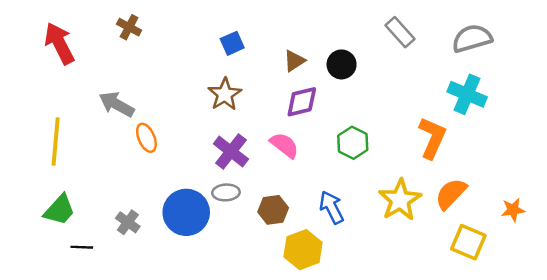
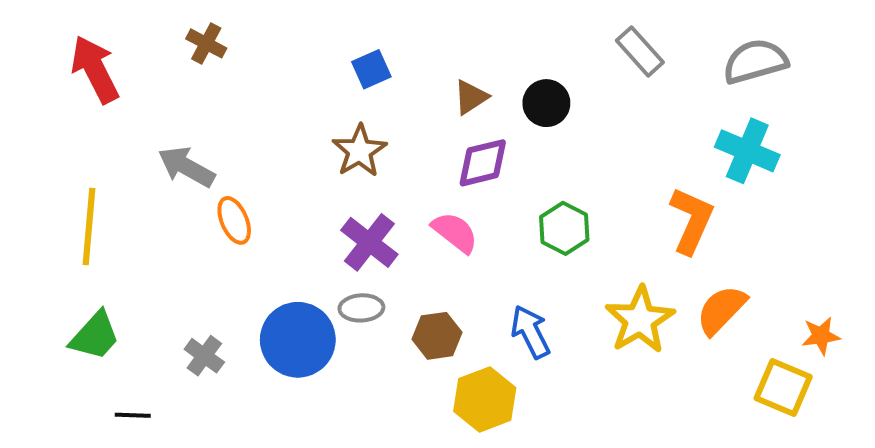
yellow square: (468, 242) -> (783, 387), moved
black line: (82, 247) -> (133, 415), moved

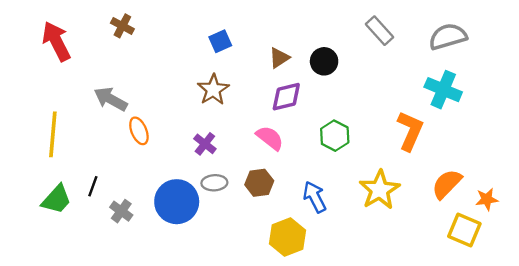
purple cross: (369, 242) -> (205, 144), moved, size x0.7
orange semicircle: (721, 310) -> (447, 184), moved
brown hexagon: (437, 336) -> (259, 183), moved
black line: (133, 415) -> (93, 186), moved, turned -72

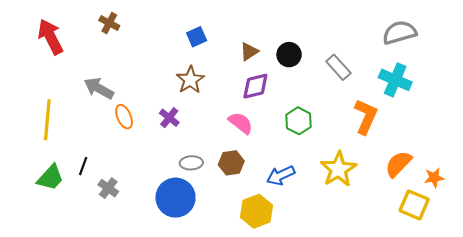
gray rectangle: (379, 31) -> (338, 67), moved
purple cross: (205, 144) -> (169, 118), moved
blue arrow: (315, 197) -> (281, 175), turned -88
blue circle: (177, 202) -> (176, 198), moved

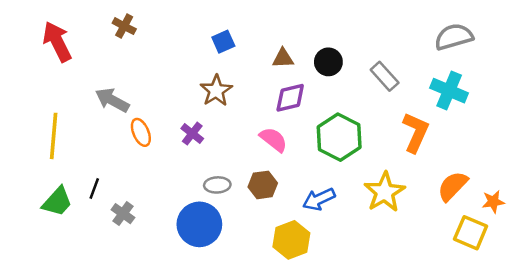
brown triangle: (249, 51) -> (283, 58), turned 30
green hexagon: (299, 121) -> (339, 137), size x1.5

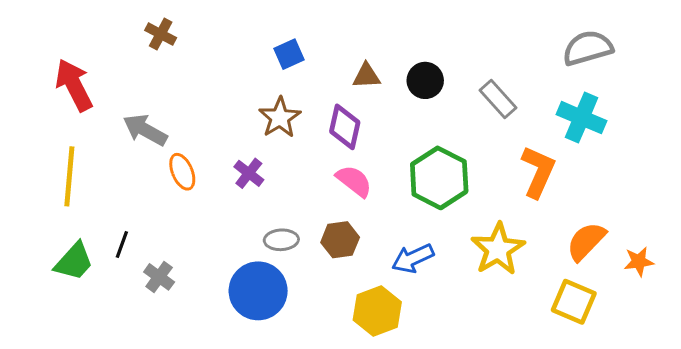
red arrow: (57, 42) -> (74, 85), moved
purple diamond: (290, 98) -> (345, 127), moved, turned -64
yellow square: (471, 233) -> (574, 302), moved

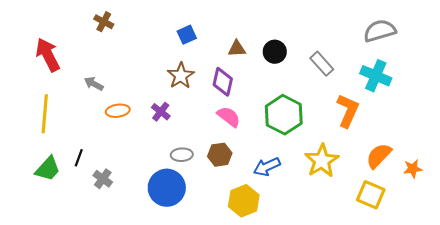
gray arrow: (145, 130) -> (94, 84), size x0.7
orange ellipse: (182, 172) -> (118, 111), turned -75

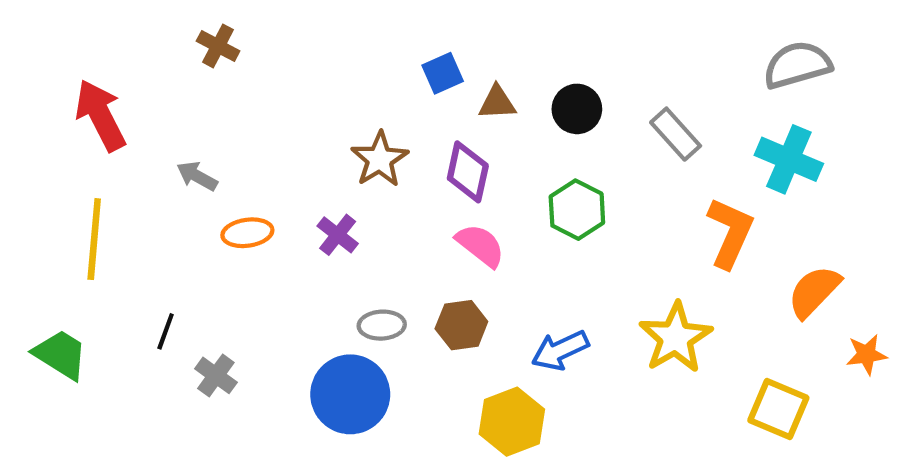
blue square: (187, 35) -> (443, 73), moved
green hexagon: (284, 115) -> (577, 210), moved, size x0.7
orange semicircle: (379, 156) -> (814, 292), moved
green trapezoid: (48, 169) -> (61, 354), moved, turned -100

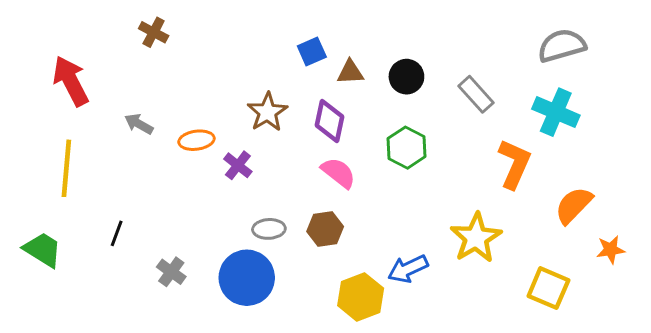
orange ellipse: (247, 233) -> (196, 140), moved
blue arrow: (560, 350) -> (408, 269), moved
gray cross: (216, 375) -> (171, 272), moved

